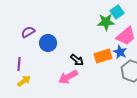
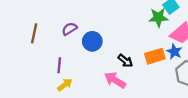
pink arrow: (68, 77) -> (115, 80), turned 60

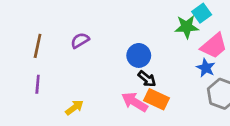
blue circle: (92, 41) -> (139, 55), moved
orange rectangle: (155, 56) -> (157, 99), moved, turned 42
purple line: (59, 65) -> (38, 84), moved

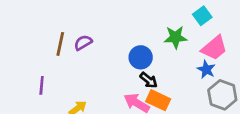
green star: (187, 27) -> (175, 37), moved
brown line: (38, 46) -> (60, 44), moved

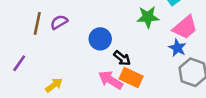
blue circle: (141, 57) -> (100, 39), moved
purple line: (42, 85) -> (19, 63), turned 30

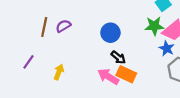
green star: (148, 17) -> (154, 26), moved
blue circle: (100, 39) -> (110, 33), moved
yellow arrow: (54, 85) -> (59, 72), moved, turned -32

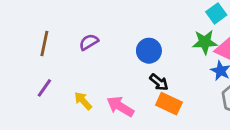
brown line: (44, 27) -> (44, 44), moved
yellow arrow: (59, 72) -> (83, 101), turned -64
pink arrow: (108, 76) -> (120, 107), moved

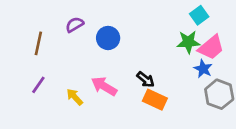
purple semicircle: (89, 42) -> (75, 25), moved
blue circle: (149, 51) -> (108, 38), moved
pink arrow: (120, 107) -> (104, 86), moved

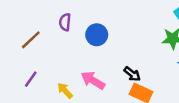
purple semicircle: (75, 25) -> (65, 22), turned -54
brown line: (38, 43) -> (31, 40), turned 35

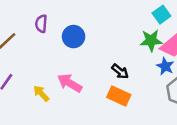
black arrow: (132, 74) -> (120, 71), moved

